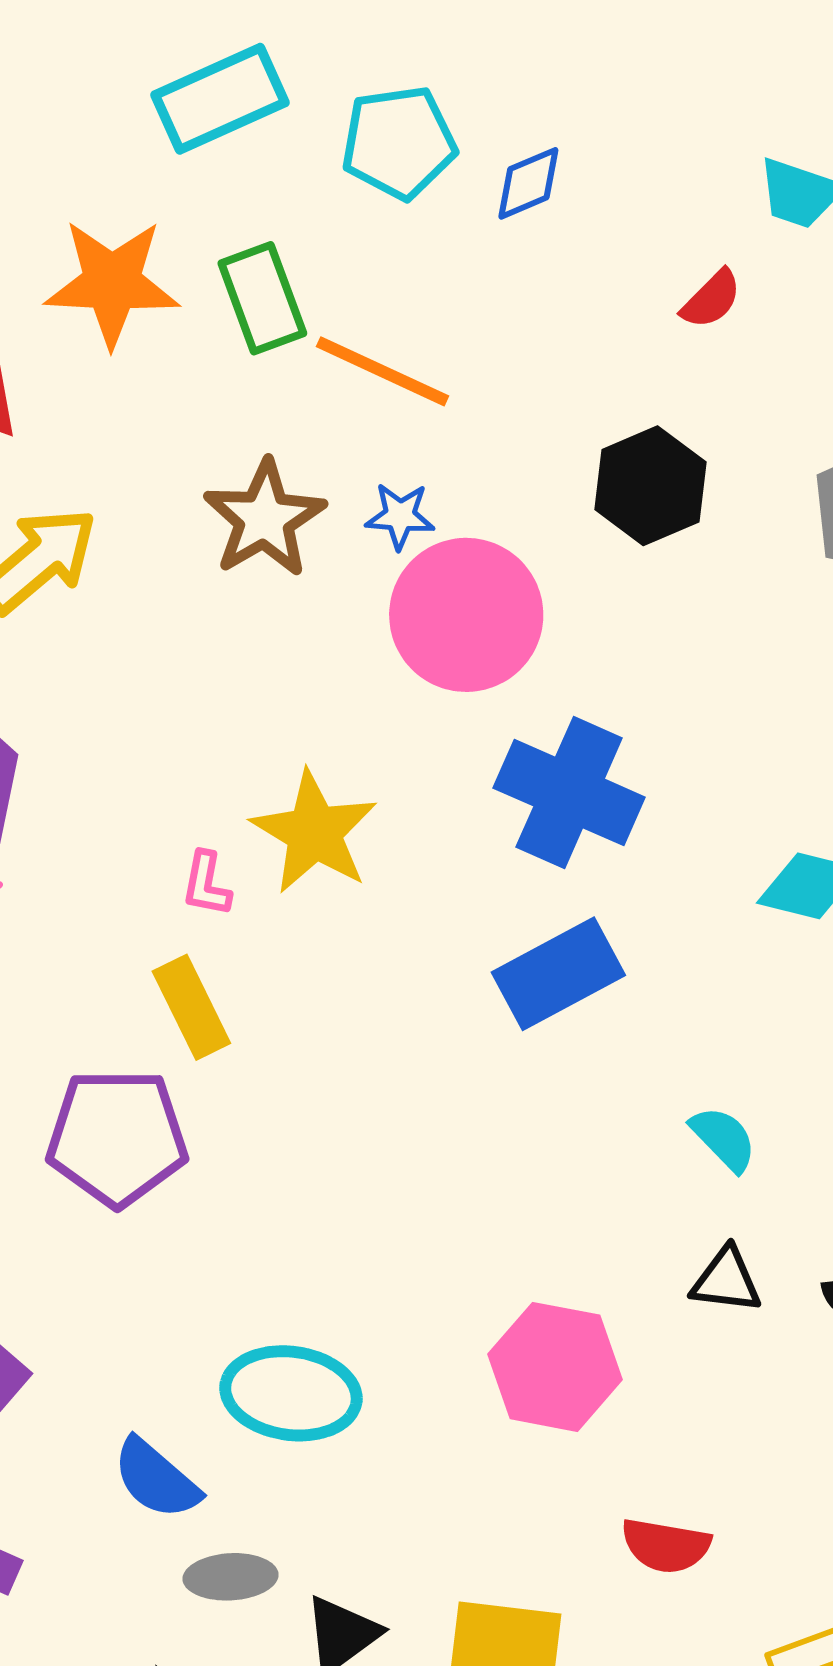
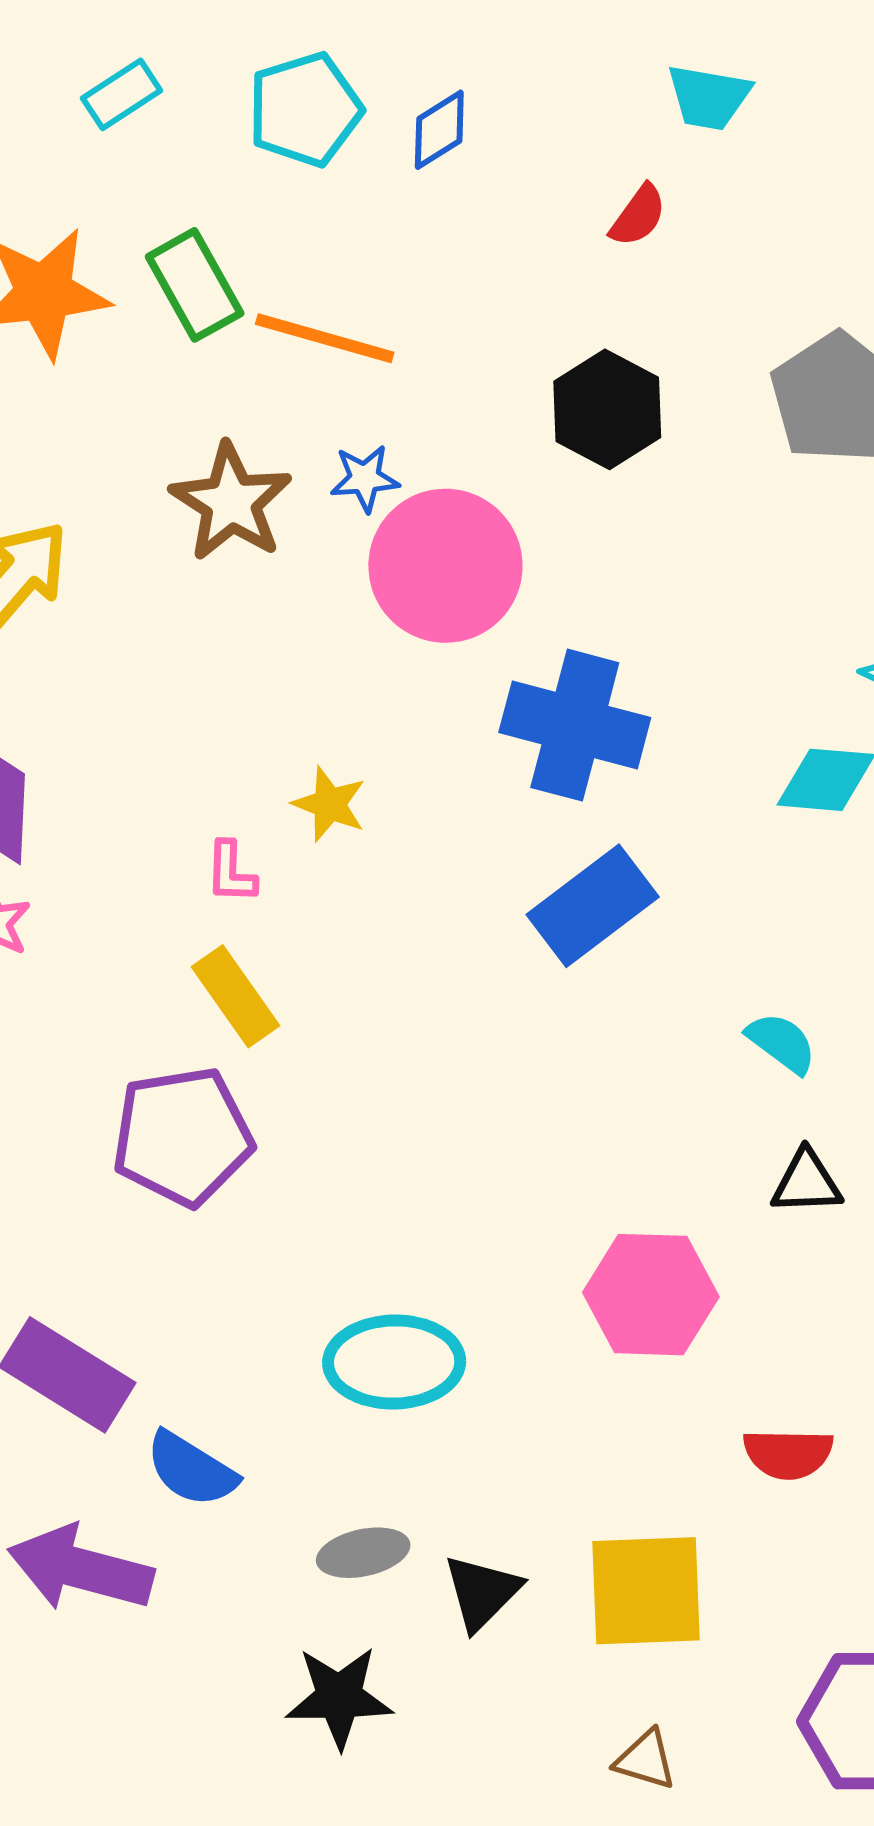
cyan rectangle: (220, 99) -> (122, 94), size x0.6
yellow star: (314, 832) -> (329, 804), size x0.6
blue semicircle: (156, 1479) -> (191, 1469), moved

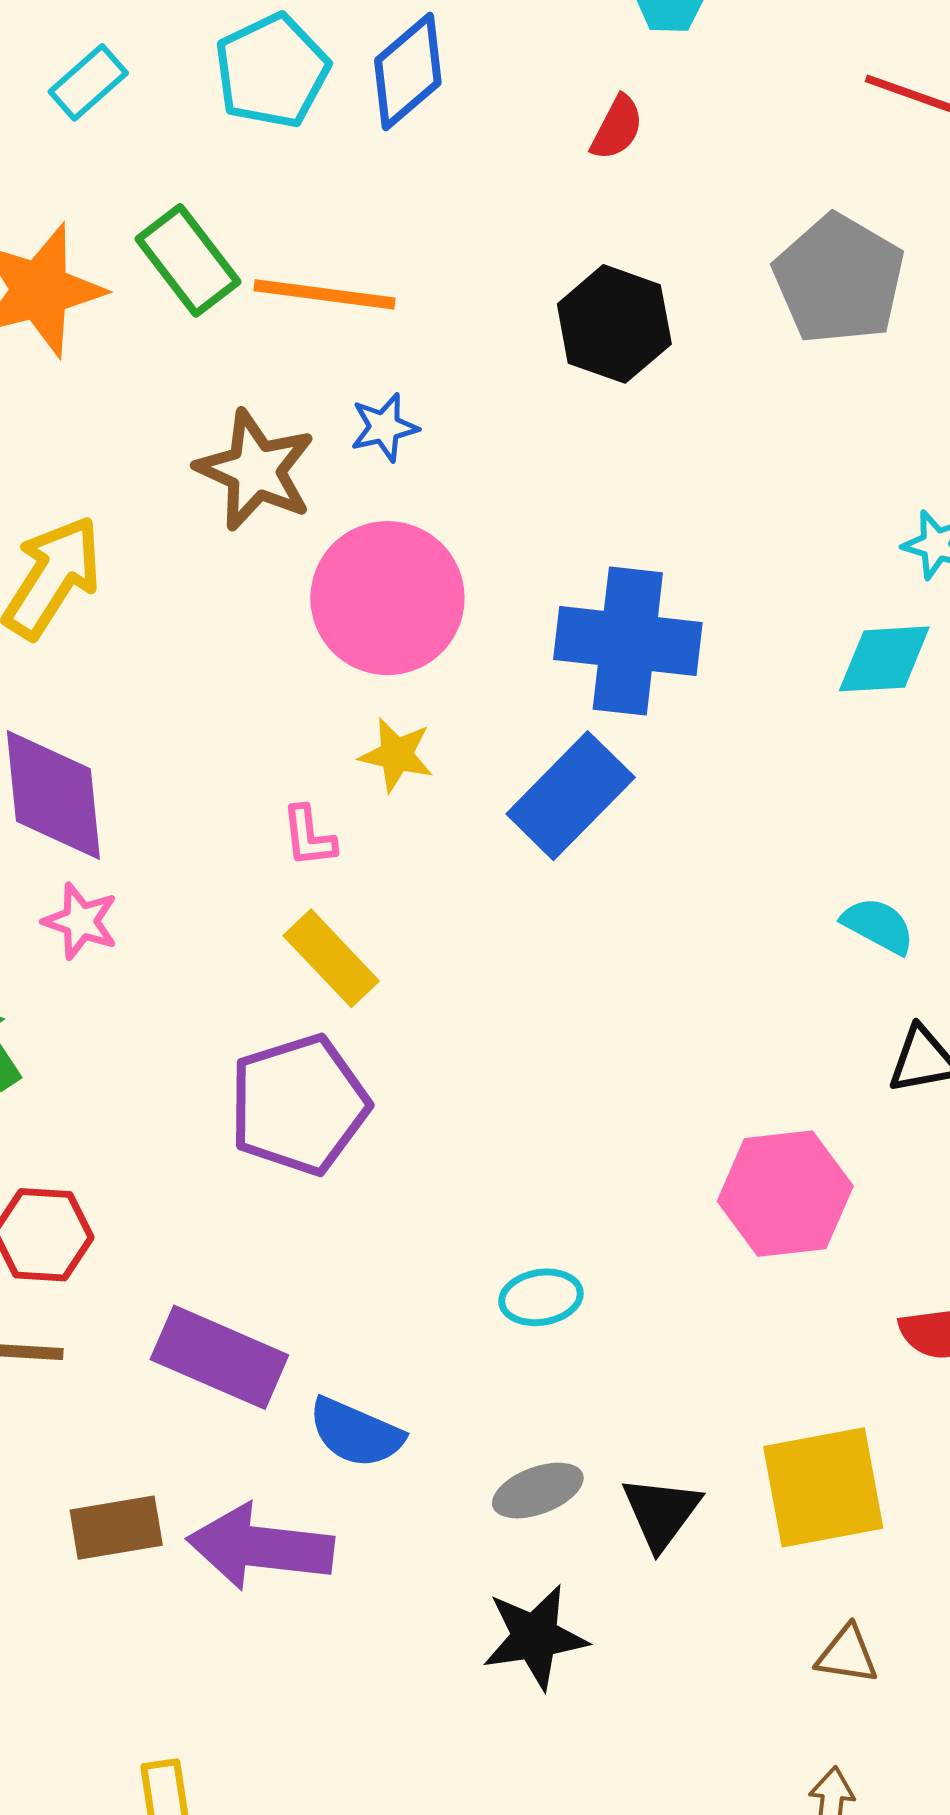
blue diamond: (439, 130) -> (408, 72), size x1.4
pink circle: (445, 566) -> (387, 598), moved
blue rectangle: (593, 906) -> (571, 796), moved
cyan ellipse: (394, 1362) -> (541, 1297), size x0.6

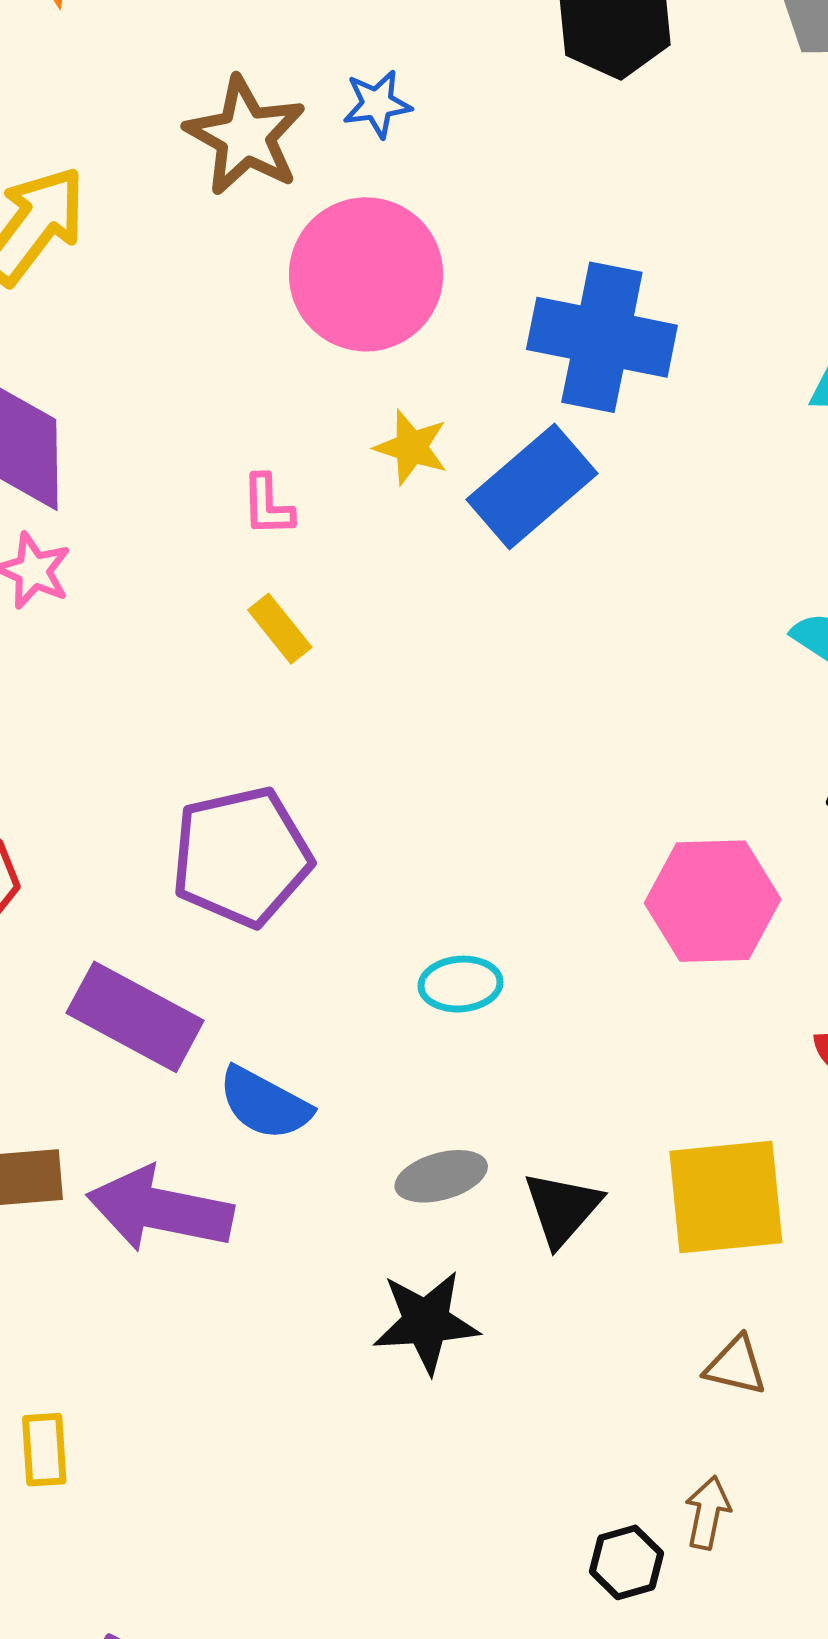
yellow star: (396, 755) -> (411, 447), moved
yellow rectangle: (331, 958) -> (280, 629), size x0.7
purple pentagon: (299, 1105) -> (241, 857), moved

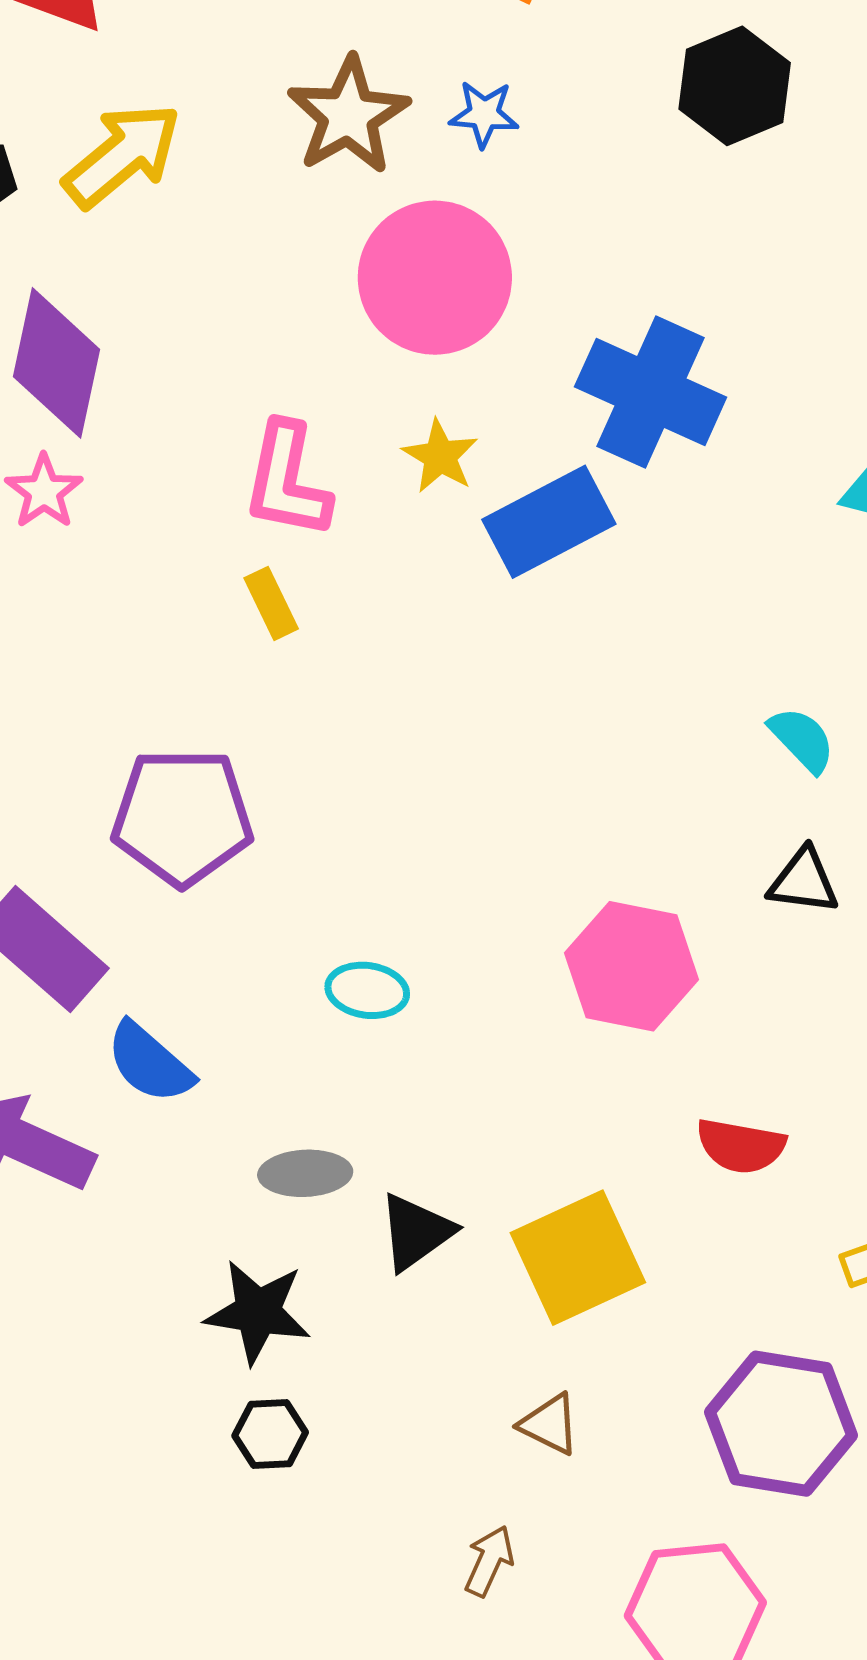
pink L-shape: (268, 505) -> (287, 480), size x1.8
yellow square: (726, 1197) -> (578, 1258), turned -32
black hexagon: (626, 1562) -> (270, 1434), moved

